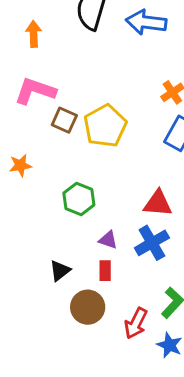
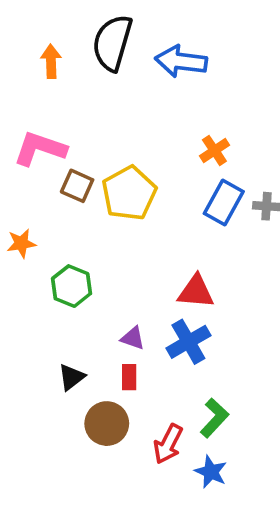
orange arrow: (34, 34) -> (51, 61), moved
green hexagon: (79, 199) -> (71, 286), moved

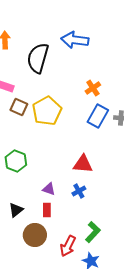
black semicircle: (112, 43) -> (38, 58), moved
blue cross: (188, 342) -> (79, 191), size x0.6

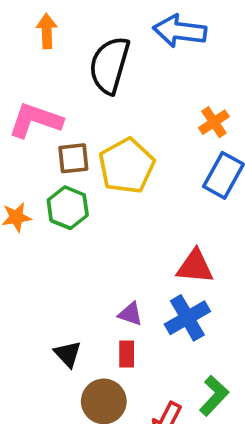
brown square: (19, 107) -> (73, 158), turned -30
green hexagon: (16, 161) -> (68, 208), moved
blue cross: (79, 191) -> (187, 318), size x1.6
black triangle: (16, 210) -> (68, 354), turned -35

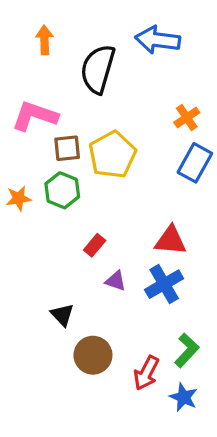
red rectangle: (127, 354) -> (95, 245), moved, turned 40

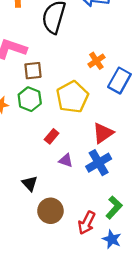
orange cross: (187, 118) -> (96, 61), moved
yellow pentagon: (112, 155) -> (72, 97), moved
red triangle: (171, 240) -> (103, 133), turned -40

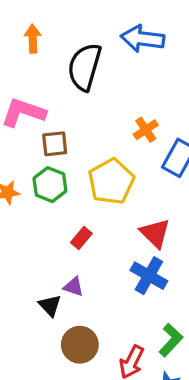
red triangle: (103, 133) -> (155, 233), turned -40
purple triangle: (66, 160) -> (74, 287), moved
blue cross: (99, 163) -> (149, 276), turned -30

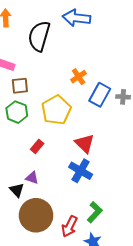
brown circle: (80, 345) -> (36, 215), size x1.4

